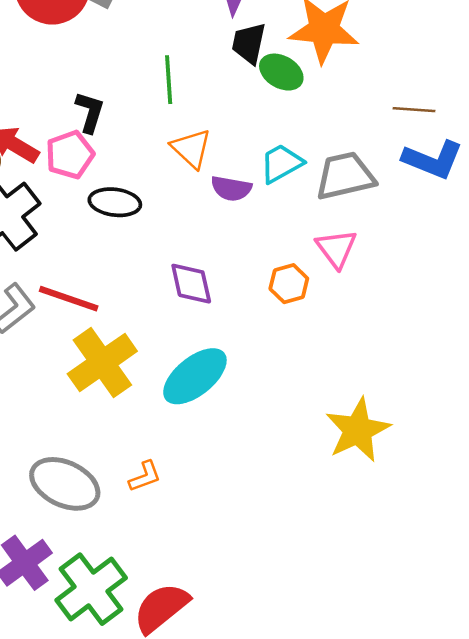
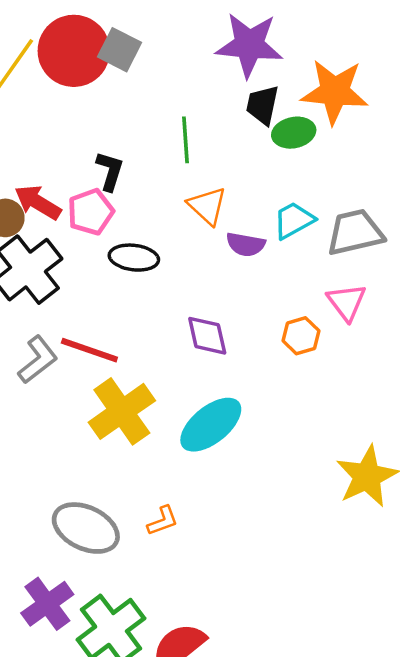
green ellipse: (281, 72) -> (294, 133), turned -42

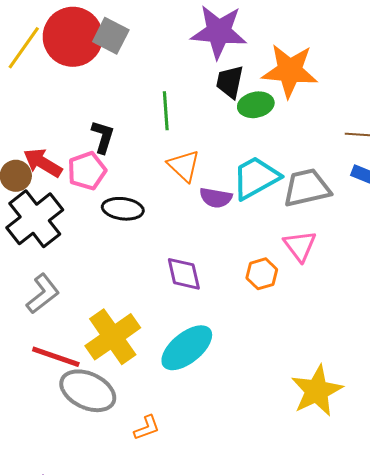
cyan trapezoid: (294, 220) -> (256, 178), size x1.4
red line: (89, 350) -> (56, 357), moved
gray ellipse: (86, 528) -> (88, 391), moved

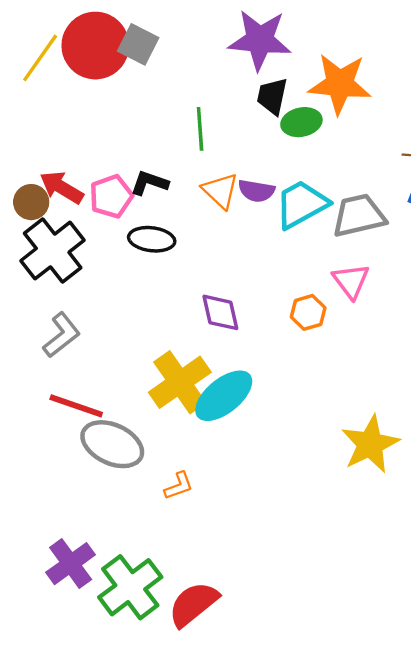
black L-shape: (103, 137) -> (149, 183), moved, turned -88
purple semicircle: (216, 198) -> (256, 191), moved
yellow cross: (113, 337) -> (180, 382), moved

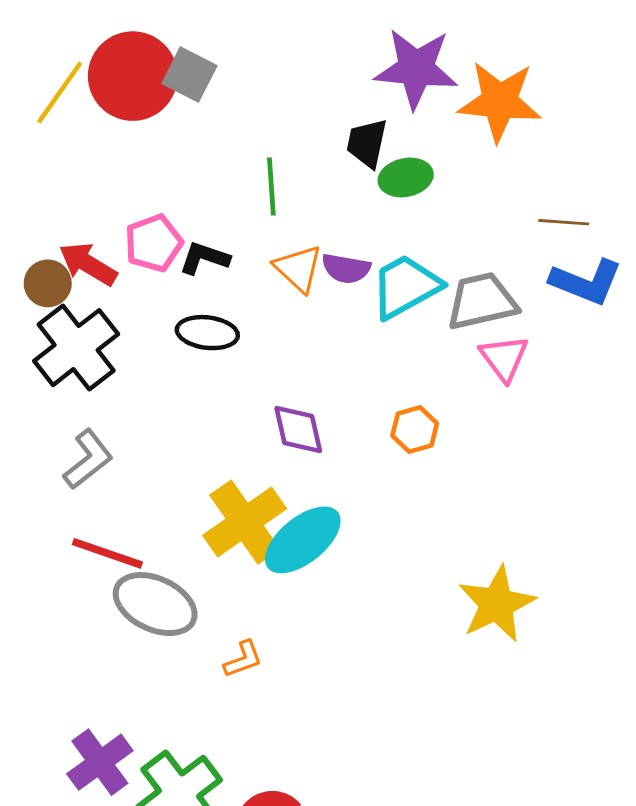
purple star: (260, 40) -> (416, 69), moved
orange star: (340, 84) -> (500, 101), moved
pink pentagon: (111, 196) -> (154, 243), moved
pink triangle: (351, 281) -> (504, 358), moved

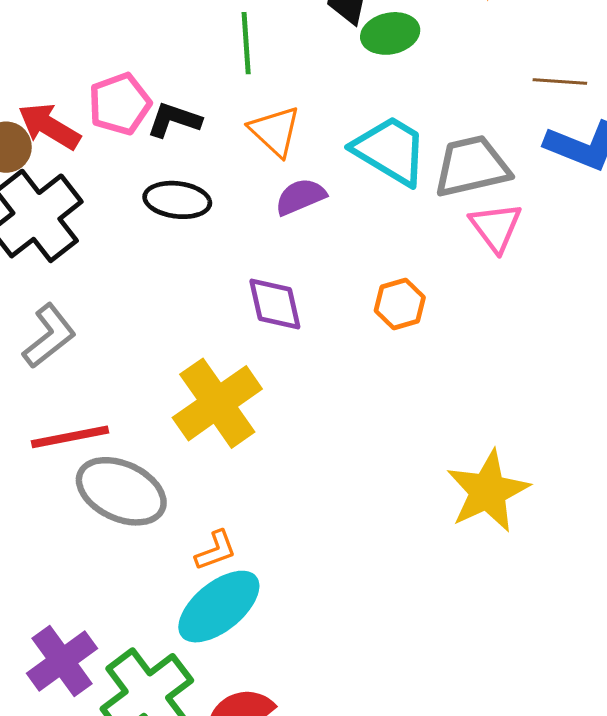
purple semicircle: (346, 268) -> (301, 197), moved, turned 147
cyan trapezoid: (406, 286) -> (390, 150), turned 60
cyan ellipse: (303, 540) -> (219, 607), moved
red line: (107, 553) -> (70, 437), turned -30

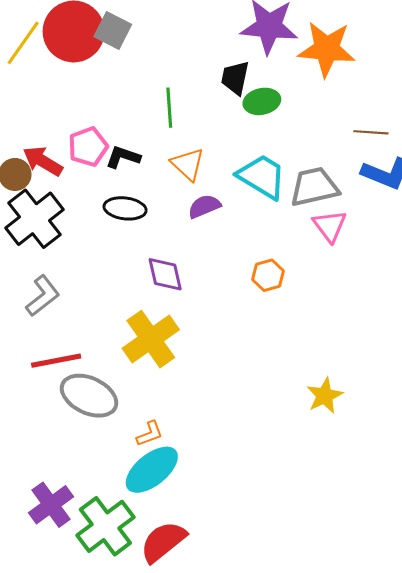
purple diamond: (275, 304) -> (165, 274), moved
yellow star: (488, 491) -> (325, 396), size x0.7

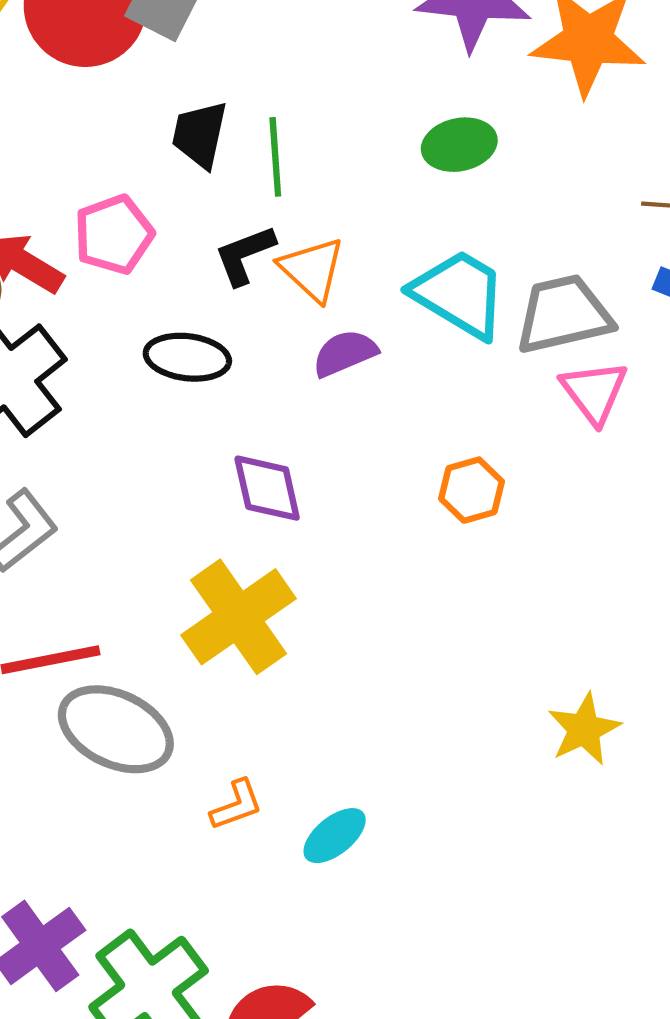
black trapezoid: (235, 78) -> (200, 134), moved
black L-shape: (123, 157) -> (245, 255), moved, turned -40
cyan ellipse: (152, 470) -> (335, 836), moved, size x0.6

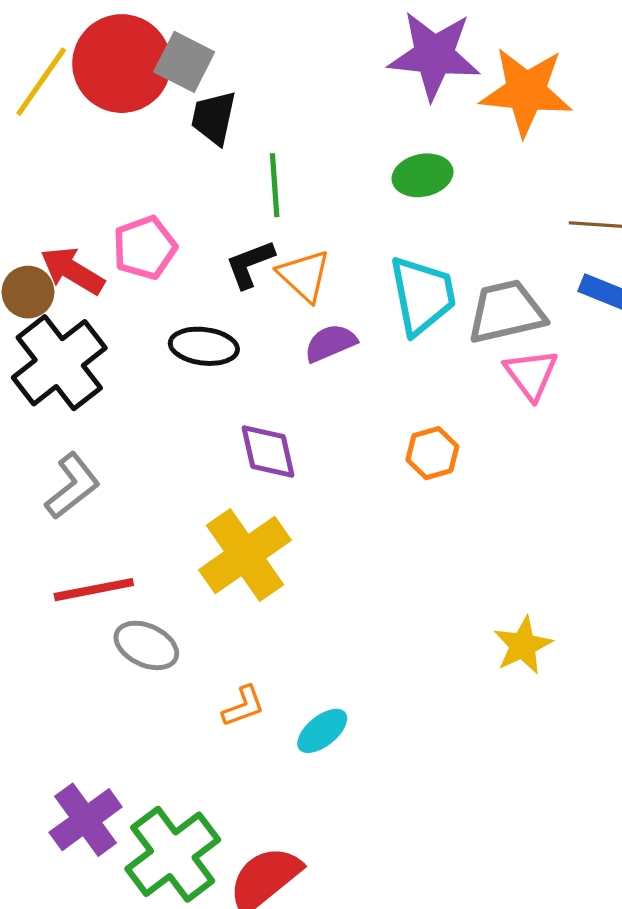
black trapezoid: (200, 134) -> (214, 118), moved
cyan trapezoid: (459, 294) -> (423, 295), turned 48
gray ellipse: (116, 729) -> (146, 645), size x0.7

